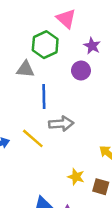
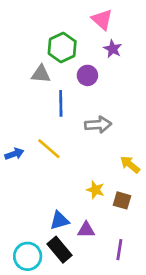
pink triangle: (66, 19) -> (102, 20), moved
purple circle: (81, 71) -> (87, 75), moved
gray arrow: (61, 124) -> (98, 125), moved

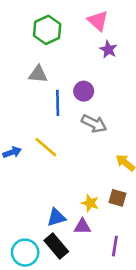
green hexagon: (62, 47) -> (47, 30), moved
purple circle: (87, 75) -> (84, 91), moved
gray arrow: (98, 125) -> (94, 124), turned 30
yellow star: (95, 190) -> (90, 203), moved

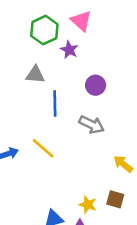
pink triangle: (98, 21) -> (81, 21), moved
purple star: (108, 49) -> (69, 50), moved
purple circle: (84, 91) -> (96, 85), moved

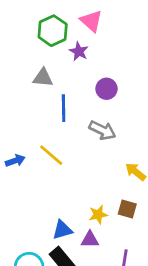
yellow star: (88, 205) -> (98, 215), turned -30

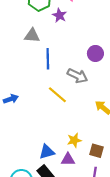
purple circle: (106, 89) -> (95, 53), moved
yellow line: (51, 155) -> (57, 95), moved
brown square: (127, 209) -> (97, 151), moved

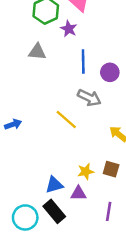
blue line: (48, 59) -> (83, 61), moved
brown square: (97, 151) -> (111, 169), moved

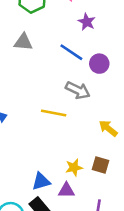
purple star: (69, 29) -> (87, 22), moved
blue line: (83, 61) -> (71, 52), turned -55
yellow line: (66, 120) -> (54, 113), turned -30

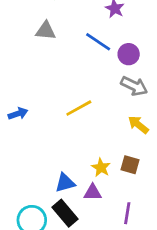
gray arrow: (78, 90) -> (134, 86), moved
yellow line: (54, 113) -> (79, 108), turned -40
yellow star: (74, 168) -> (101, 168), turned -30

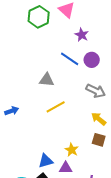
gray triangle: (46, 31) -> (47, 80), moved
purple circle: (129, 54) -> (92, 60), moved
brown square: (130, 165) -> (99, 140), moved

